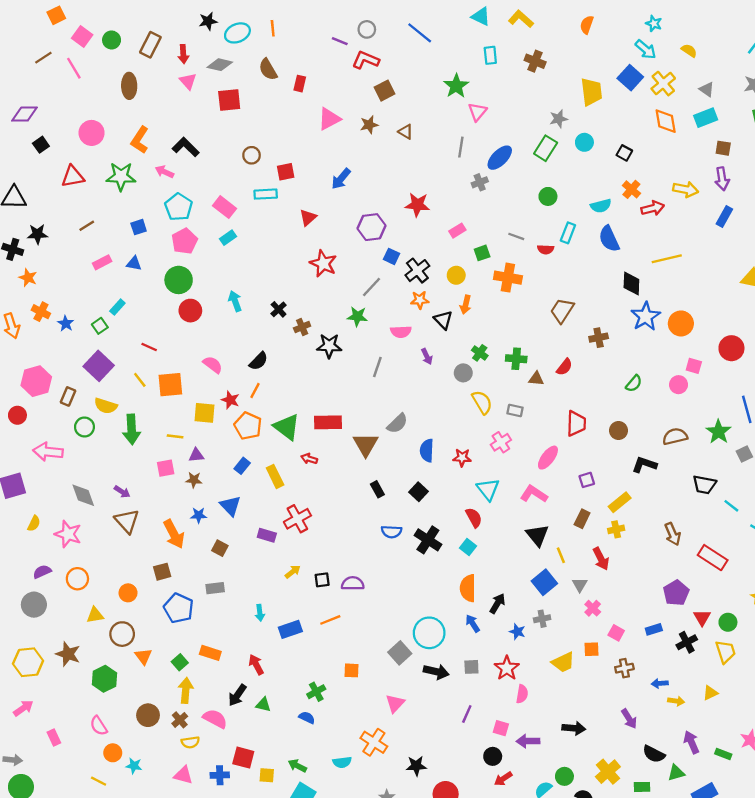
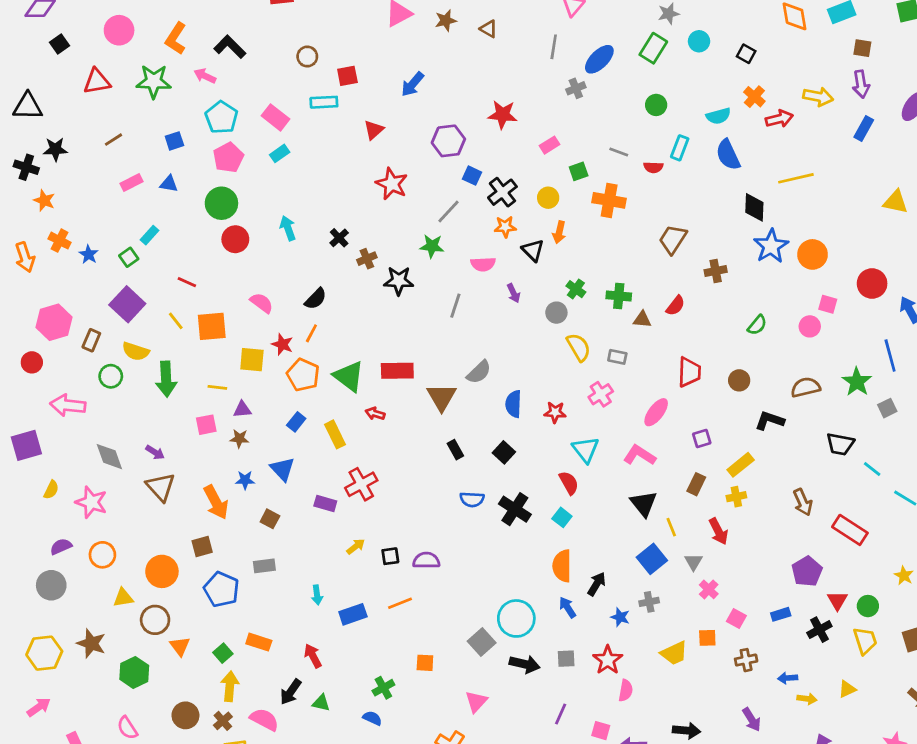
orange circle: (128, 593) -> (162, 571), size x1.5

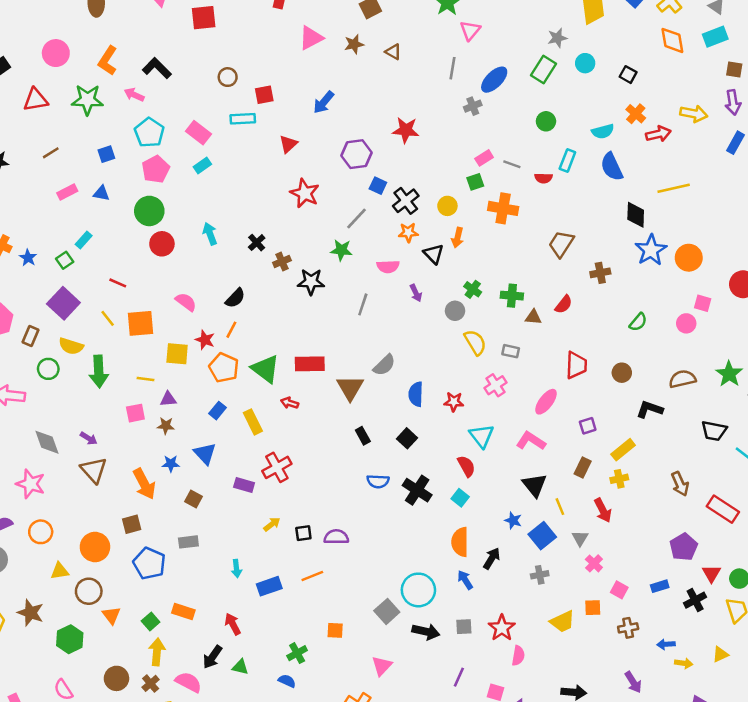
pink rectangle: (550, 145) -> (484, 158), moved
blue star: (620, 617) -> (513, 520), moved

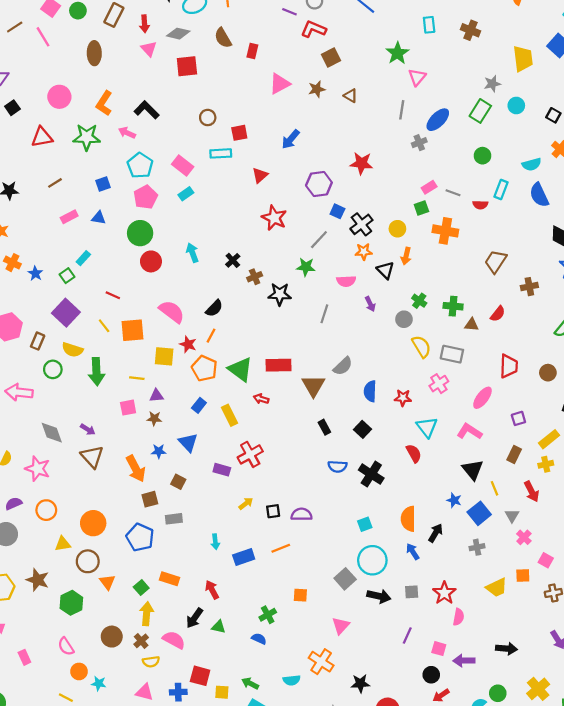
pink semicircle: (186, 302) -> (172, 312), size x1.4
gray rectangle: (511, 351) -> (452, 354), size x1.5
cyan square: (460, 498) -> (365, 524), moved, turned 32
brown square: (132, 524) -> (150, 499), moved

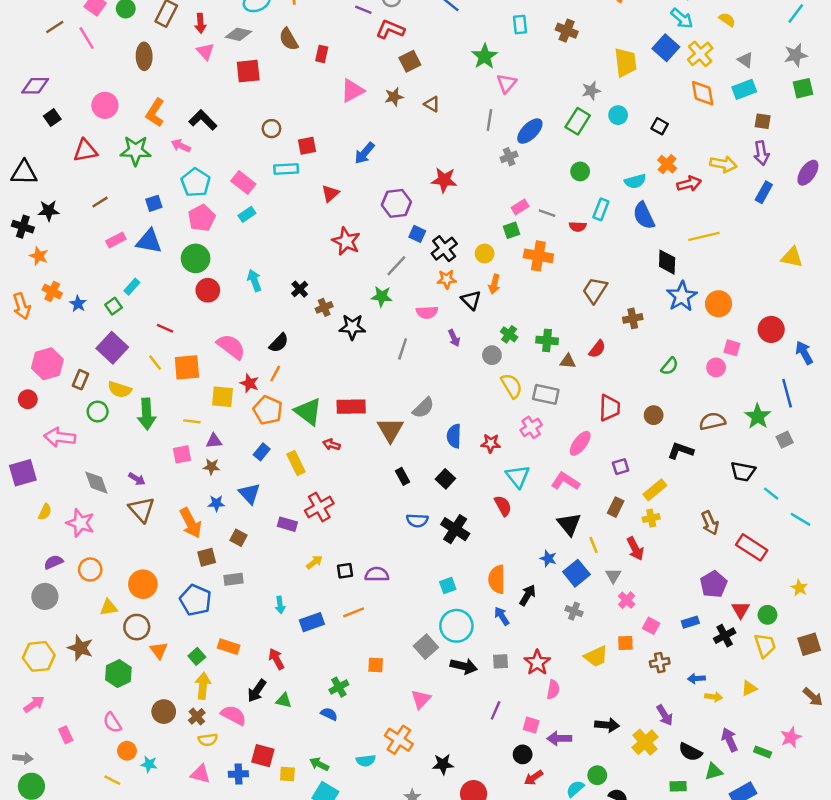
blue triangle: (99, 218) -> (149, 241), size x1.6
gray cross: (477, 547) -> (574, 611), turned 32
yellow cross: (538, 689) -> (645, 742), moved

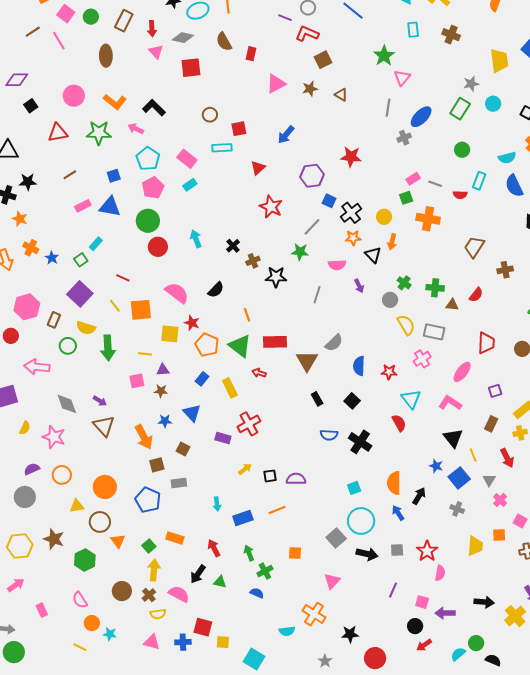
orange L-shape: (155, 113) -> (115, 102), turned -85
orange line: (275, 374) -> (247, 315), moved, turned -48
yellow trapezoid: (596, 656) -> (475, 546), turned -60
green arrow: (319, 764) -> (249, 553), moved, turned 42

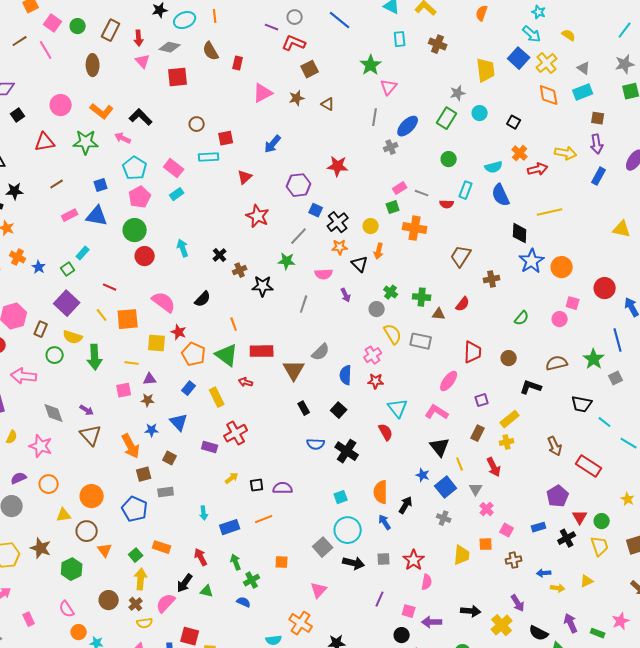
pink cross: (422, 359) -> (373, 355), moved
pink semicircle: (179, 594) -> (166, 603), turned -75

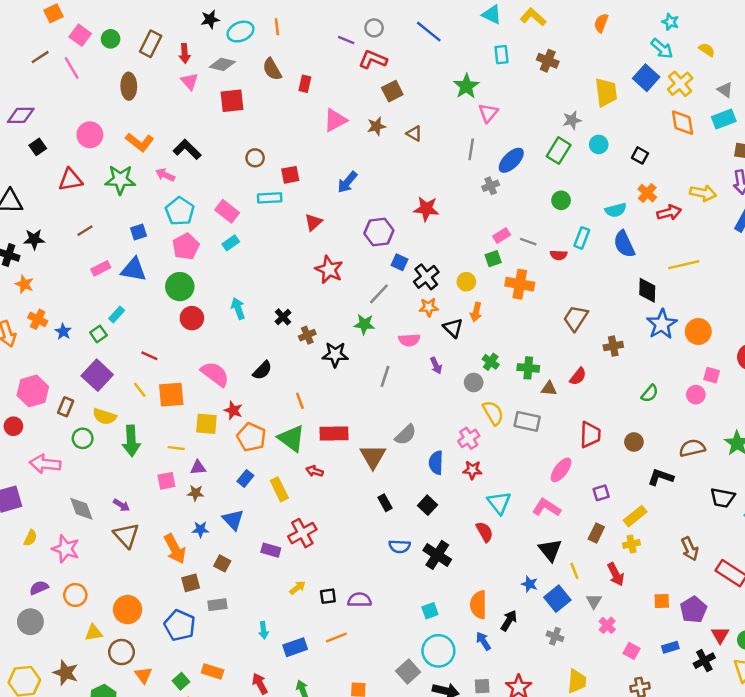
orange square: (486, 544) -> (662, 601), moved

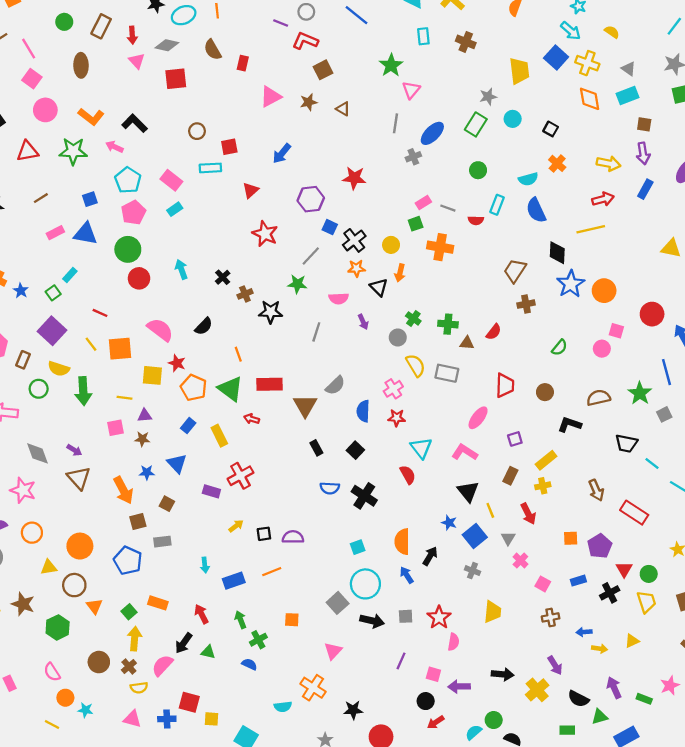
pink square: (80, 35) -> (32, 79), moved
yellow cross: (680, 84) -> (587, 63), turned -30
red arrow: (669, 212) -> (603, 199), moved
brown trapezoid: (576, 318) -> (515, 271), moved

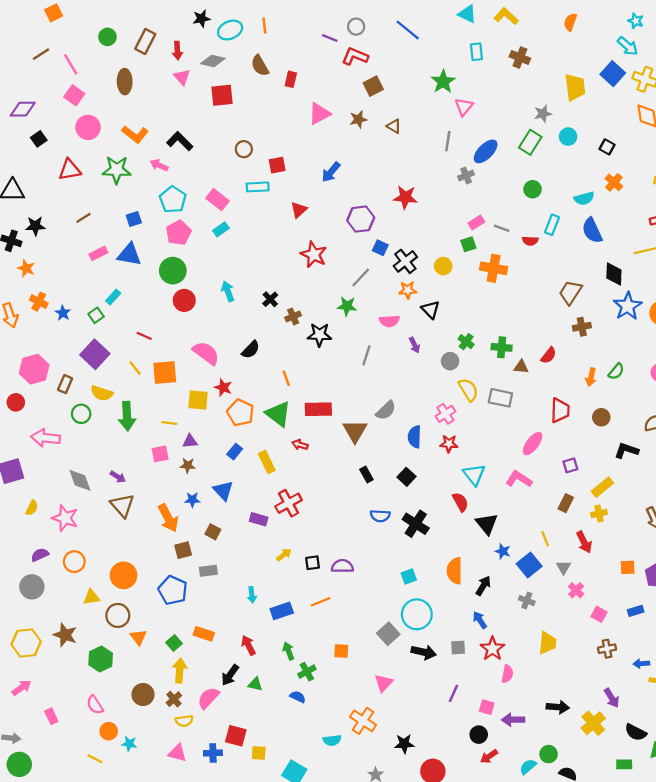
orange arrow: (400, 273) -> (591, 377), moved
black triangle: (468, 491) -> (487, 524), moved
blue arrow: (407, 575) -> (480, 620), moved

